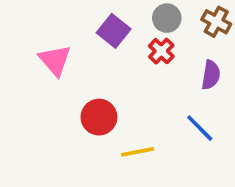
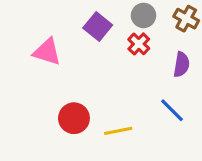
pink triangle: (55, 60) -> (47, 52), turned -32
red circle: (99, 117) -> (74, 118), moved

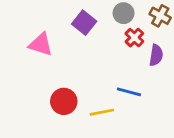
red cross: (139, 44) -> (134, 38), moved
blue line: (172, 110) -> (129, 92), moved, turned -30

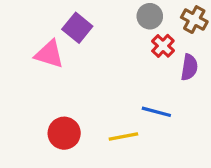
purple square: (84, 23) -> (77, 28), moved
red circle: (64, 101) -> (64, 133), moved

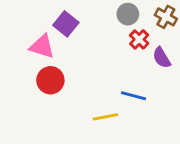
purple semicircle: (189, 67) -> (162, 58), turned 140
red circle: (64, 133) -> (50, 80), moved

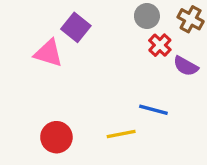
purple semicircle: (162, 58) -> (186, 66), turned -30
red circle: (50, 80) -> (56, 137), moved

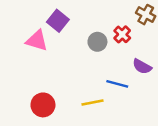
gray circle: (147, 16) -> (97, 42), moved
purple semicircle: (186, 66) -> (142, 67), moved

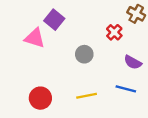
gray circle: (97, 42) -> (84, 54), moved
blue line: (117, 84) -> (126, 89), moved

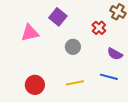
purple square: (54, 20) -> (58, 17), moved
pink triangle: (35, 38) -> (30, 33), turned -30

